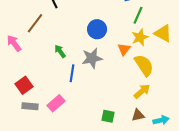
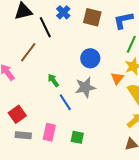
blue line: (72, 73) -> (65, 102), turned -42
pink rectangle: (56, 103) -> (49, 132), turned -36
green square: (108, 116) -> (77, 137), moved

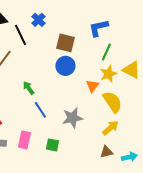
brown square: (92, 17) -> (65, 43), moved
gray star: (85, 87) -> (72, 118), moved

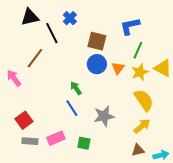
orange triangle: (92, 86) -> (118, 68), moved
green arrow: (28, 88) -> (76, 88), moved
pink rectangle: (24, 140) -> (56, 138), turned 54

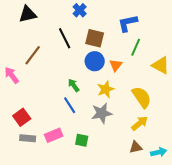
blue cross: (70, 18) -> (80, 10), moved
black line: (52, 33) -> (65, 38), moved
yellow star: (140, 72) -> (106, 89), moved

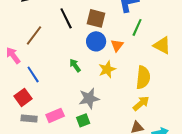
yellow semicircle: (142, 97) -> (143, 77), turned 40
blue line: (70, 105) -> (33, 74), moved
gray star: (102, 113) -> (89, 98), moved
green square: (82, 140) -> (83, 120), turned -32

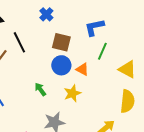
black line: (66, 18) -> (19, 42), moved
orange triangle: (117, 45) -> (82, 69), turned -40
yellow semicircle: (143, 77) -> (127, 101), moved

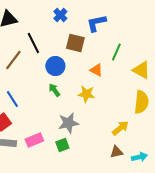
blue L-shape: (94, 27) -> (96, 23), moved
blue circle: (61, 65) -> (55, 66), moved
yellow star: (72, 93) -> (86, 94), turned 30

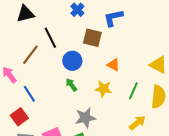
green line: (116, 52) -> (133, 91), moved

